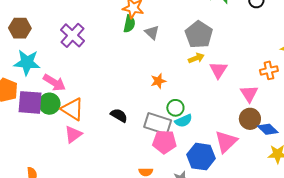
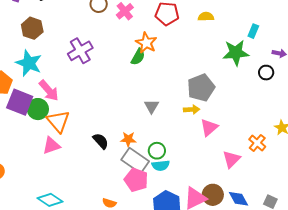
gray triangle: (152, 32) -> (152, 106), moved
orange cross: (269, 70) -> (257, 143), turned 36
orange star: (158, 81) -> (128, 139), moved
brown circle: (250, 119) -> (213, 195), moved

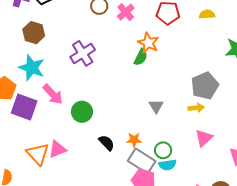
green circle: (38, 109) -> (82, 112), moved
orange triangle: (58, 121) -> (38, 154), moved
pink triangle: (209, 127) -> (204, 138), moved

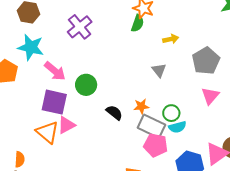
gray pentagon: (205, 86) -> (206, 61), moved
purple square: (24, 107) -> (54, 102), moved
yellow arrow: (196, 108) -> (171, 39), moved

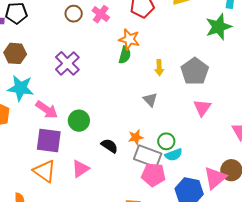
yellow arrow: (171, 39) -> (159, 68), turned 105
gray pentagon: (206, 61) -> (195, 71), moved
pink triangle: (210, 96) -> (202, 108), moved
pink triangle: (66, 125) -> (81, 169), moved

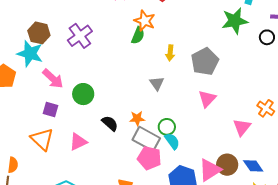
brown hexagon: (15, 53) -> (39, 33), moved
purple square: (49, 141) -> (50, 110), size x0.6
cyan semicircle: (174, 155) -> (172, 141), turned -114

